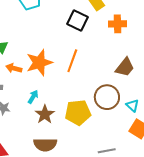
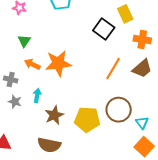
orange line: (72, 61) -> (113, 68), moved
brown trapezoid: (125, 67) -> (142, 69), moved
cyan arrow: (33, 97) -> (37, 96), moved, turned -32

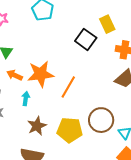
orange line: (113, 68) -> (68, 87), moved
cyan arrow: (37, 96) -> (26, 99), moved

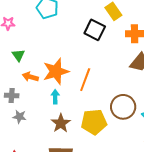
cyan arrow: (26, 99) -> (55, 97), moved

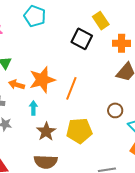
cyan arrow: (55, 97) -> (33, 108), moved
brown circle: (123, 107) -> (115, 110), moved, size x0.6

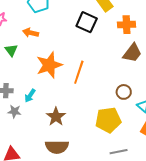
orange arrow: (17, 85) -> (31, 33), moved
cyan arrow: (33, 108) -> (30, 96), moved, turned -144
yellow pentagon: (79, 131) -> (108, 120), moved

